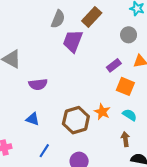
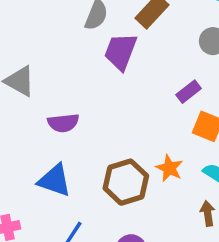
blue triangle: (33, 119) -> (55, 180), size x1.5

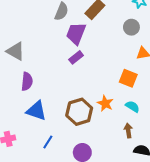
purple rectangle: (189, 92) -> (76, 57), moved
purple semicircle: (63, 123) -> (27, 81), moved, turned -78

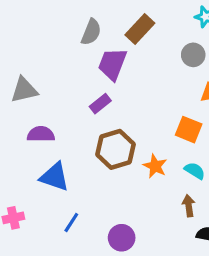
gray triangle: (15, 51) -> (24, 90), turned -42
purple rectangle: (76, 57) -> (100, 104), moved
purple semicircle: (27, 81) -> (41, 134), turned -96
brown hexagon: (79, 112) -> (115, 149), moved

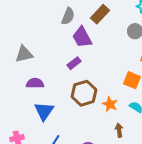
purple trapezoid: (112, 64) -> (82, 37), turned -50
blue triangle: (55, 177) -> (44, 111), turned 45
brown arrow: (189, 206) -> (119, 130), moved

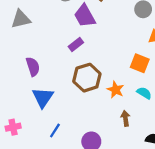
gray triangle: (24, 54) -> (21, 19), moved
purple semicircle: (35, 83) -> (33, 67), turned 72

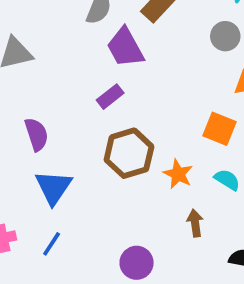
blue line: (55, 130) -> (52, 244), moved

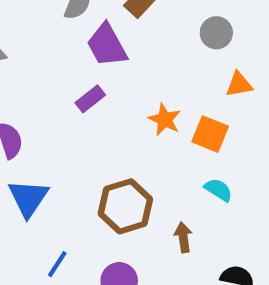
brown hexagon: (129, 153) -> (125, 206), moved
orange star: (178, 174) -> (165, 120), moved
blue line: (52, 244) -> (57, 264), moved

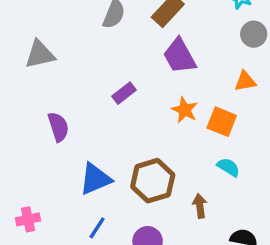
gray circle: (216, 33) -> (254, 34), moved
purple trapezoid: (107, 45) -> (180, 56), moved
blue triangle: (28, 198) -> (95, 179), moved, turned 33

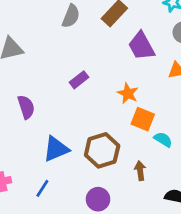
purple trapezoid: (180, 56) -> (141, 46), moved
orange square: (222, 122) -> (143, 119), moved
blue line: (97, 228) -> (42, 188), moved

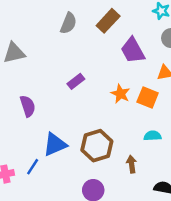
orange square: (143, 119) -> (148, 97), moved
cyan semicircle: (163, 140) -> (153, 136), turned -35
blue line: (42, 188) -> (33, 167), moved

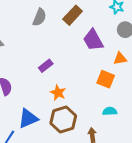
orange star: (120, 94) -> (58, 93), moved

